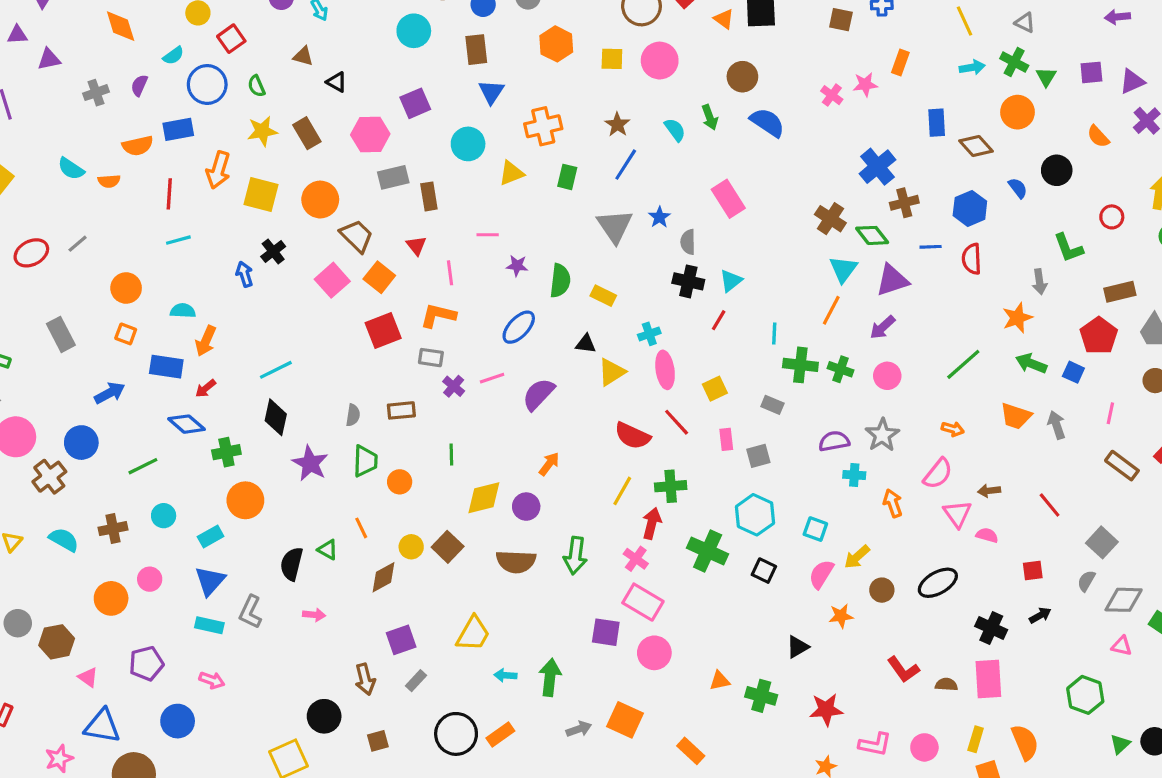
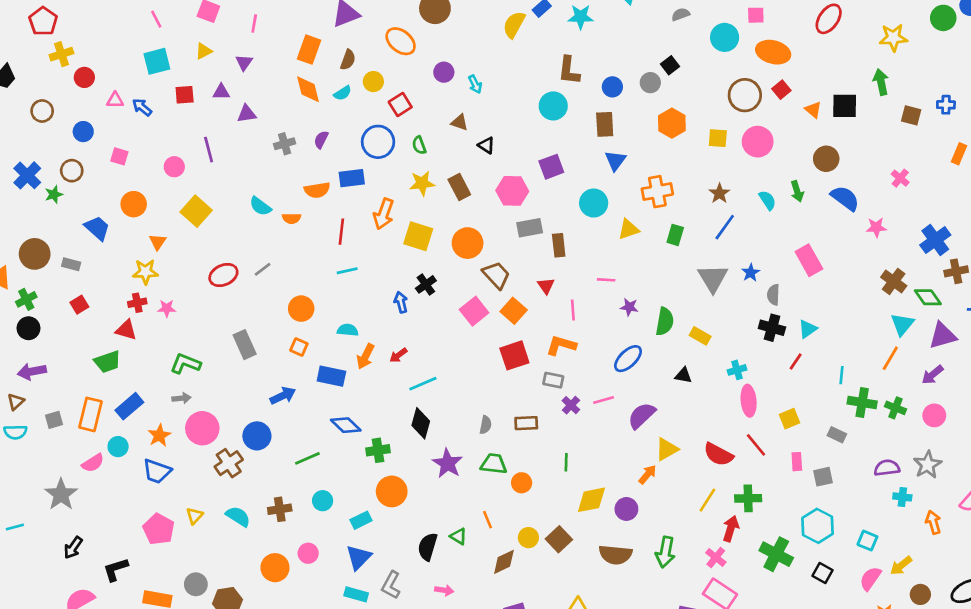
cyan semicircle: (173, 56) -> (343, 93), moved
pink star: (865, 84) -> (876, 227), moved
yellow triangle: (612, 372) -> (667, 449), moved
red arrow: (206, 388) -> (398, 355), moved
green trapezoid: (365, 461) -> (494, 464), turned -88

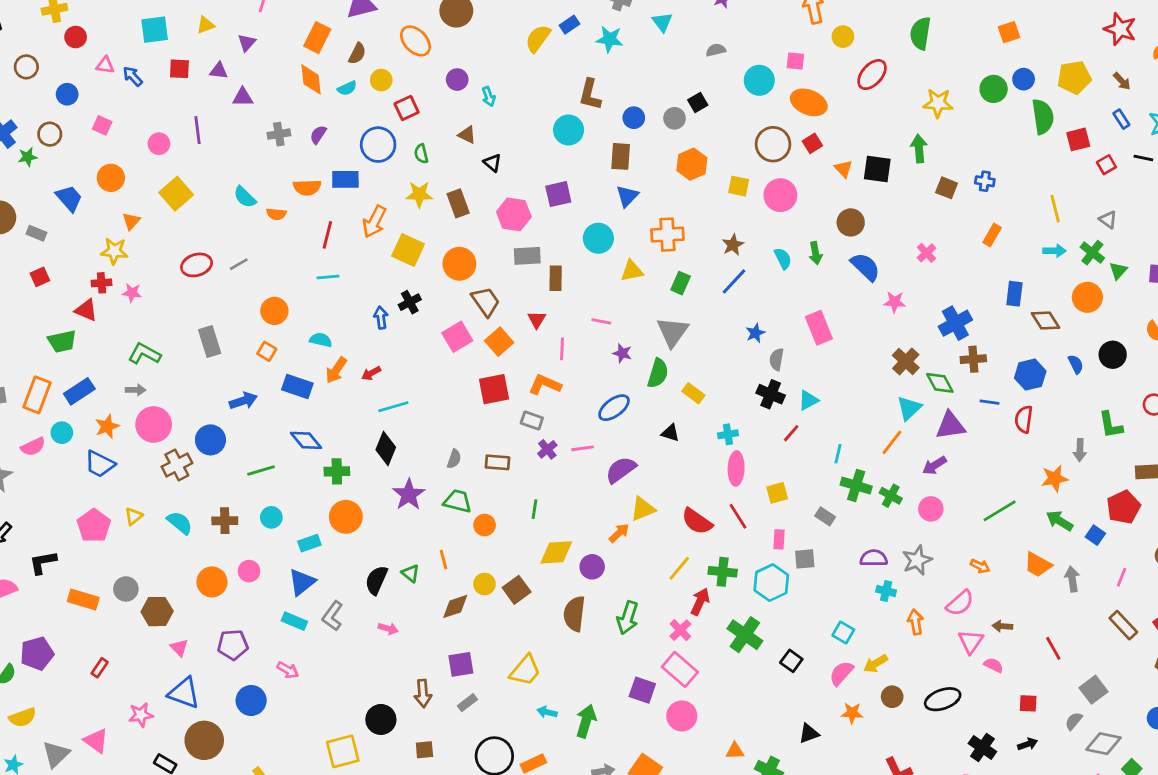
gray triangle: (713, 278) -> (672, 332), moved
cyan hexagon: (818, 526) -> (771, 583), moved
brown semicircle: (615, 555) -> (574, 614), turned 84

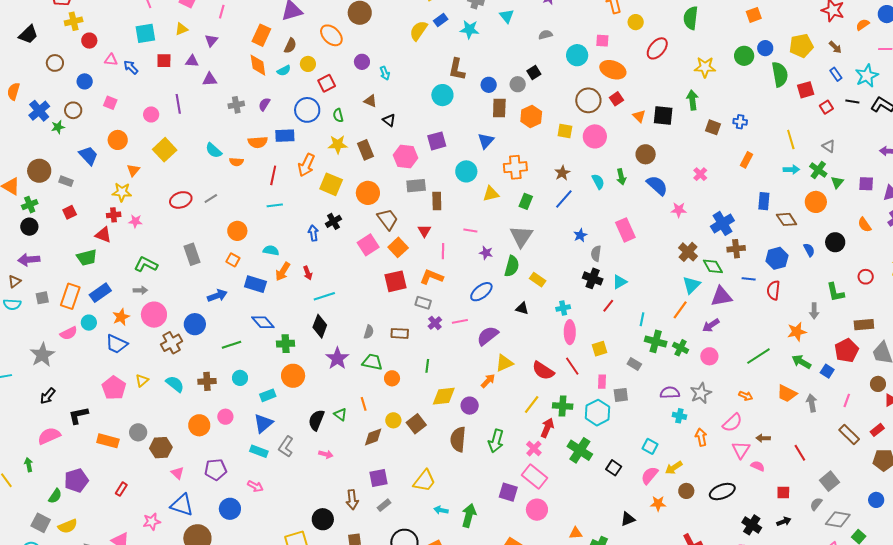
brown rectangle: (621, 156) -> (499, 108), moved
red arrow: (371, 373) -> (308, 273), turned -80

